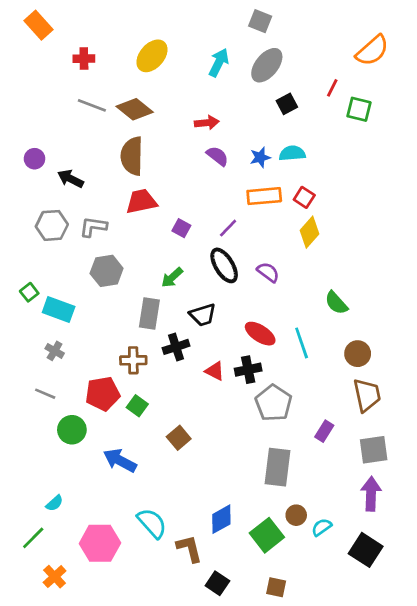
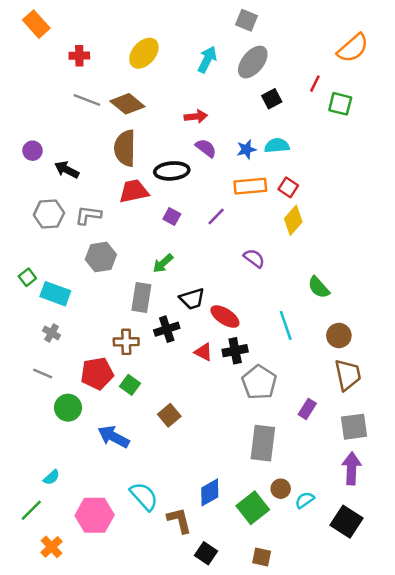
black ellipse: (224, 265) -> (172, 171), moved, turned -64
red ellipse: (260, 334) -> (225, 317), moved

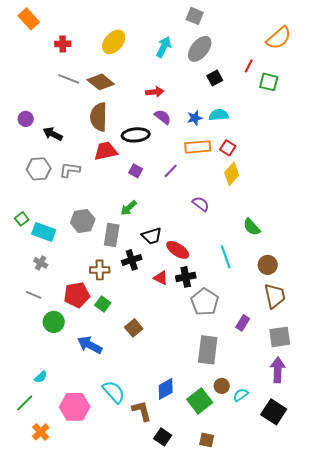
gray hexagon: (101, 257) -> (83, 221), moved

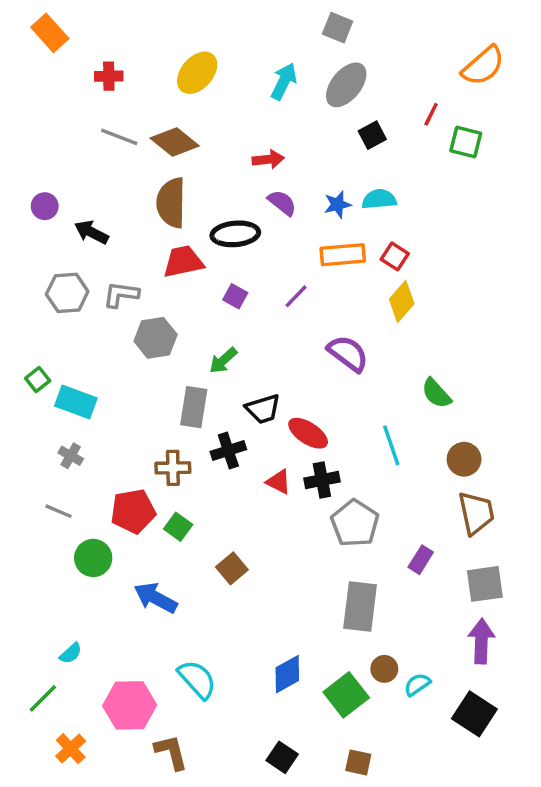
purple semicircle: (201, 204) -> (348, 353), size x1.4
gray hexagon: (83, 221) -> (156, 338), moved
brown L-shape: (142, 411) -> (171, 752), moved

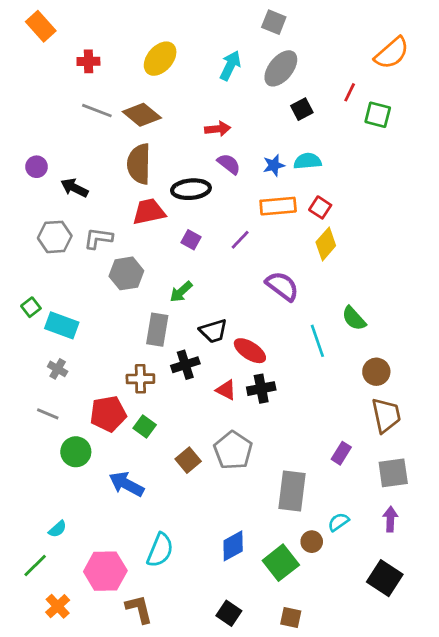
cyan line: (391, 445) -> (317, 341), moved
gray pentagon: (355, 523) -> (233, 450), moved
purple arrow: (481, 641) -> (390, 519), size x0.7
cyan semicircle: (197, 679) -> (160, 550), turned 64
cyan semicircle: (417, 684) -> (338, 522), moved

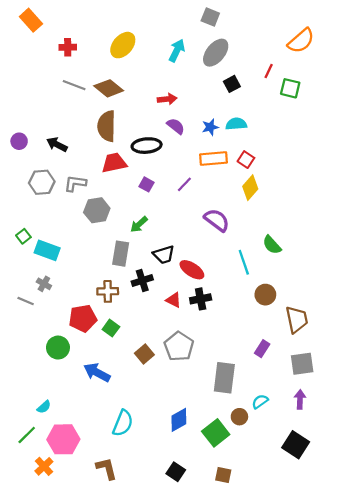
purple circle: (37, 167) -> (19, 141), moved
brown circle: (376, 372) -> (265, 295), moved
gray line: (48, 414) -> (26, 301), moved
pink hexagon: (105, 571) -> (63, 439), moved

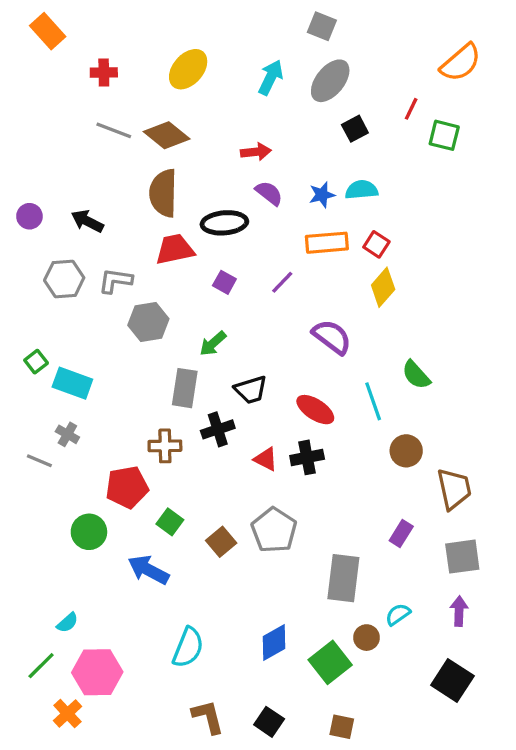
red ellipse: (192, 270) -> (315, 410), moved
green square: (111, 328) -> (170, 522), moved
brown L-shape: (107, 469) -> (208, 717), moved

